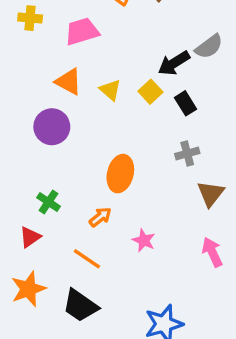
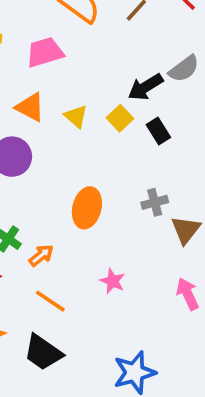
gray cross: (187, 153) -> (155, 202), moved
orange arrow: (100, 217) -> (41, 255), moved

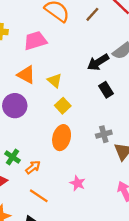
yellow square: (120, 118) -> (63, 106), moved

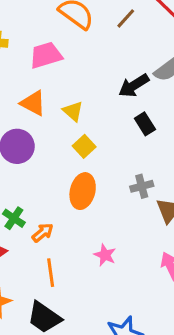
orange line: (39, 196) -> (51, 273), turned 48

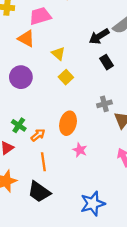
orange triangle: (33, 103) -> (26, 39), moved
orange ellipse: (83, 191) -> (68, 123), moved

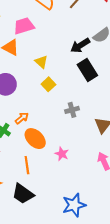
black rectangle: (107, 62) -> (87, 70), size x1.5
gray cross: (104, 104) -> (72, 110), moved
orange ellipse: (68, 123) -> (35, 139), moved, turned -60
orange arrow: (38, 135) -> (22, 118), moved

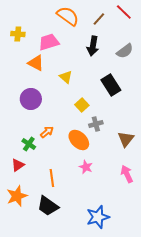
black arrow: (80, 45) -> (93, 46), moved, turned -48
yellow square: (48, 84) -> (82, 105), moved
orange ellipse: (35, 139) -> (79, 140), moved

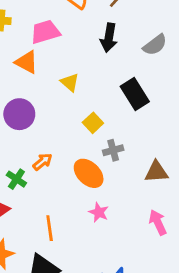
brown triangle: (126, 139) -> (156, 172), turned 48

